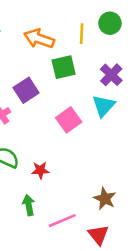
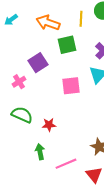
pink square: (69, 120) -> (71, 86), turned 30

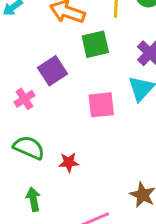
green arrow: (40, 152) -> (33, 199), moved

